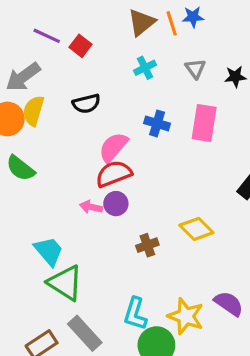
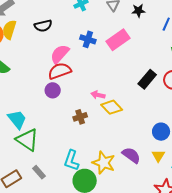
pink rectangle: (204, 123) -> (118, 40), turned 45
purple circle: (116, 204) -> (53, 90), moved
pink arrow: (91, 207) -> (98, 95), moved
gray rectangle: (85, 333) -> (39, 172), size x0.6

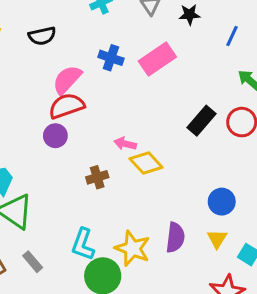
purple semicircle: (131, 155) -> (175, 237), turned 60

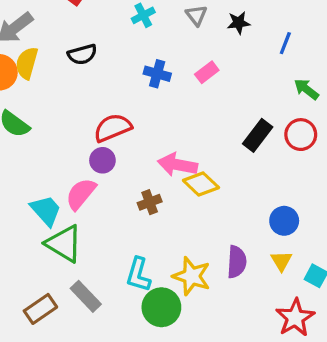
pink rectangle: (157, 59) -> (207, 72), size x0.6
pink semicircle: (67, 80) -> (81, 194), moved
pink arrow: (125, 144) -> (178, 165), size x1.6
gray rectangle: (33, 262) -> (86, 296), size x1.4

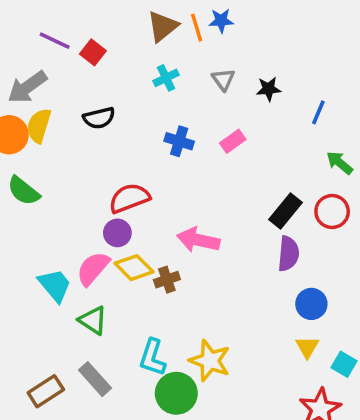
yellow diamond: (201, 184) -> (134, 268), moved
green triangle: (64, 244) -> (93, 320), moved, size x0.7
purple semicircle: (237, 262) -> (288, 254), moved

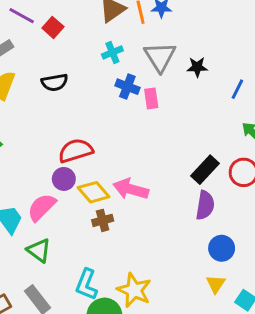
gray triangle: (223, 79) -> (160, 57), size x1.6
blue cross: (179, 141) -> (127, 87), moved
pink rectangle: (233, 141) -> (151, 98), moved, turned -66
yellow diamond: (134, 268) -> (94, 192), moved

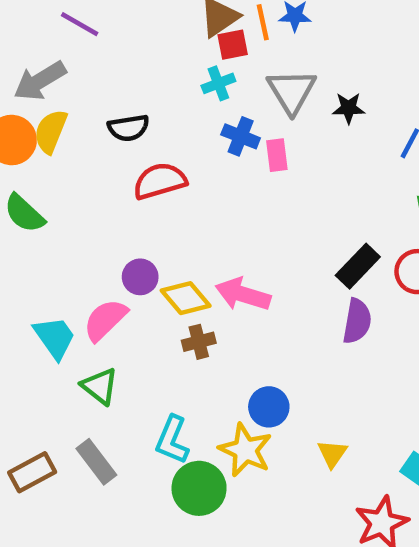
red square: (53, 27) -> (233, 45), moved, turned 36
red semicircle: (76, 151) -> (160, 181), moved
blue circle: (222, 248) -> (269, 407), moved
yellow triangle: (216, 284) -> (332, 454), moved

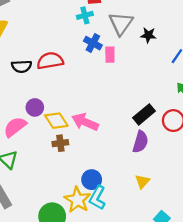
black semicircle: (128, 128) -> (22, 66), moved
cyan L-shape: (172, 440) -> (97, 198), moved
yellow triangle: (332, 454) -> (142, 181), moved

